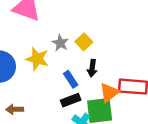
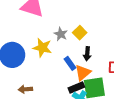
orange triangle: (109, 93) -> (83, 73), moved
black rectangle: (71, 100) -> (76, 87), moved

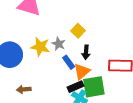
gray star: (61, 34) -> (59, 44), moved

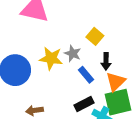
orange triangle: (82, 71) -> (116, 82), moved
black rectangle: (76, 87) -> (84, 104), moved

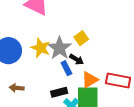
gray star: (73, 54) -> (60, 48), size x1.6
black arrow: (106, 61) -> (76, 59), moved, turned -72

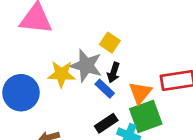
black arrow: (76, 59) -> (114, 72), turned 96

